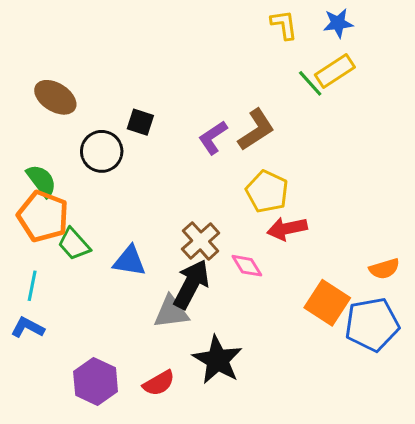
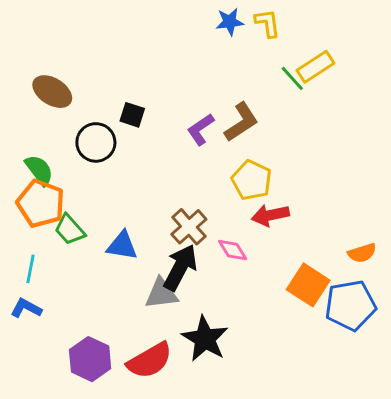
blue star: (338, 23) -> (230, 22), moved
red semicircle: (159, 383) -> (150, 361), size x1.5

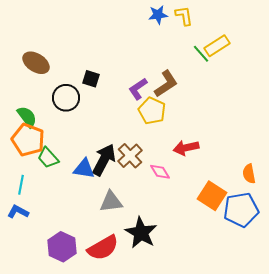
yellow pentagon: (251, 180) -> (152, 111), moved
orange semicircle: (362, 253) -> (249, 174), turned 96
black arrow: (180, 267) -> (104, 160), moved

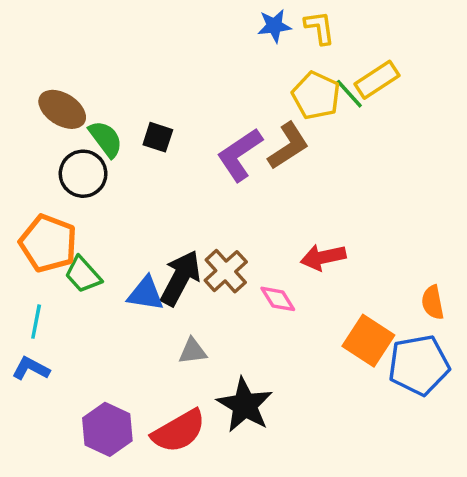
purple L-shape: (138, 89) -> (240, 155), size x1.4
black circle: (66, 98) -> (83, 174), moved
yellow pentagon: (152, 111) -> (316, 95), moved
green semicircle: (27, 117) -> (106, 139), moved
gray triangle: (111, 202) -> (193, 351), size x0.7

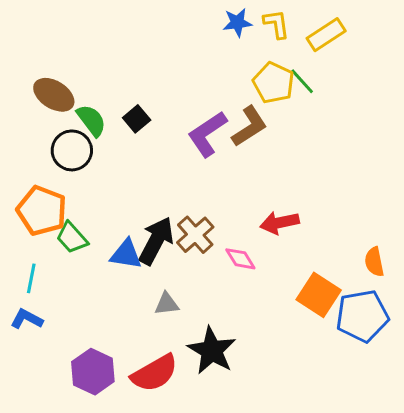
yellow rectangle: (377, 80) -> (326, 35), moved
black square: (158, 137) -> (137, 119), turned 32

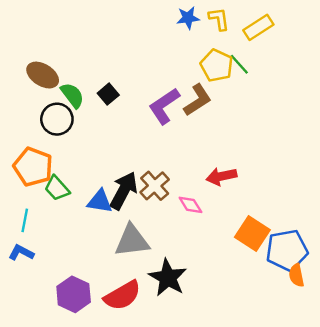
orange semicircle: (374, 262) -> (296, 275), moved
gray triangle: (167, 304) -> (132, 241), size x1.8

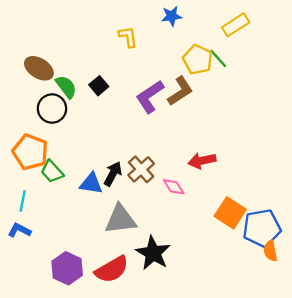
yellow L-shape: (219, 19) -> (128, 37), moved
black arrow: (124, 191) -> (113, 174), size x0.7

